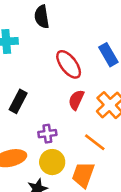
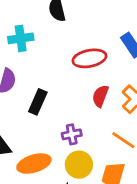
red ellipse: (69, 64) -> (89, 58), turned -60

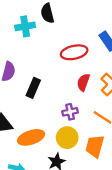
cyan cross: (21, 38) -> (25, 26), moved
purple cross: (72, 134) -> (70, 112), moved

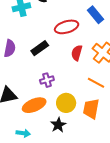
black rectangle: (33, 88) -> (40, 48), moved, turned 36
purple cross: (70, 112) -> (47, 80), moved

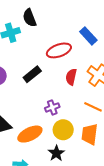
purple cross: (47, 80) -> (52, 107), moved

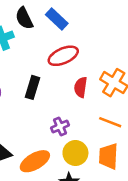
blue rectangle: (88, 36) -> (57, 19), moved
black rectangle: (32, 74) -> (32, 87), turned -30

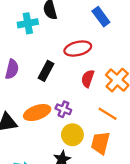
blue rectangle: (57, 19) -> (101, 17), moved
purple cross: (60, 127) -> (63, 109), turned 35
orange ellipse: (35, 161) -> (37, 113), moved

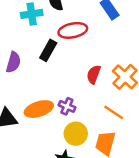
red ellipse: (78, 49) -> (73, 30), moved
black rectangle: (46, 71) -> (48, 50), moved

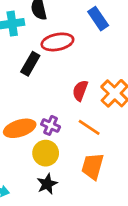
orange line: (114, 112) -> (89, 127), moved
yellow circle: (76, 134) -> (46, 153), moved

